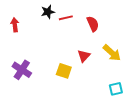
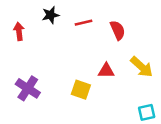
black star: (48, 12) -> (51, 15), moved
red triangle: (84, 56) -> (106, 71), turned 48

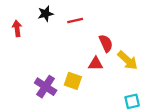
red semicircle: (118, 30) -> (106, 43), moved
purple cross: (28, 88) -> (46, 87), moved

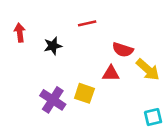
black star: (46, 14) -> (53, 46), moved
red semicircle: (106, 43) -> (123, 50), turned 132

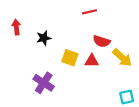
red line: (87, 23) -> (90, 12), moved
yellow square: (84, 93) -> (70, 58), moved

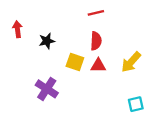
red semicircle: (102, 41) -> (96, 41), moved, turned -105
yellow arrow: (122, 58) -> (131, 62), turned 90

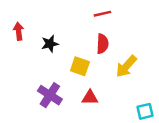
yellow arrow: (131, 62) -> (126, 66), moved
red triangle: (98, 66) -> (90, 98), moved

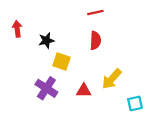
yellow square: (80, 66) -> (62, 61), moved
yellow arrow: (126, 66) -> (112, 79), moved

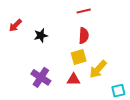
red arrow: (17, 29) -> (15, 25), turned -128
yellow square: (62, 61) -> (79, 57), moved, turned -35

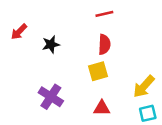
yellow arrow: (98, 69) -> (144, 87), moved
red triangle: (74, 79) -> (102, 108), moved

